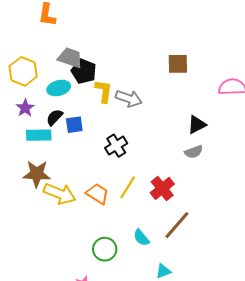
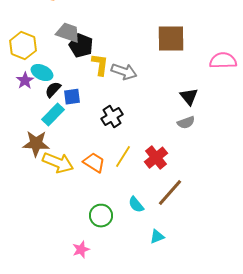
brown square: (178, 64) -> (171, 39), size x1.4
cyan ellipse: (59, 88) -> (42, 73), moved, turned 40
black triangle: (197, 125) -> (189, 97), turned -42
cyan rectangle: (39, 135) -> (53, 115), moved, turned -45

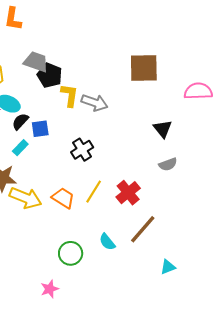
cyan rectangle: (53, 115) -> (20, 148), size x0.7
gray semicircle: (186, 123) -> (168, 164), moved
cyan triangle: (157, 237) -> (168, 267), moved

